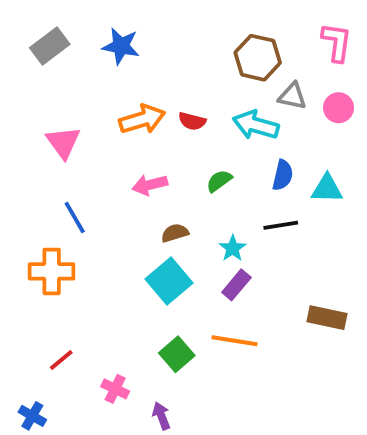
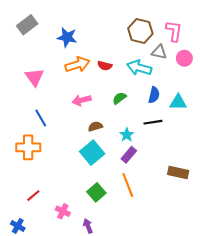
pink L-shape: (337, 42) -> (174, 31), moved
blue star: (121, 46) -> (67, 37), moved
orange line: (235, 341) -> (128, 185), turned 60

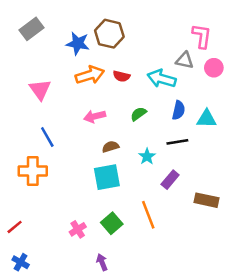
brown hexagon: (140, 31) -> (109, 34), moved
cyan square: (92, 153) -> (107, 177), turned 30
purple rectangle: (129, 155) -> (170, 180), moved
red line: (33, 196) -> (15, 227), moved
pink cross: (63, 211) -> (78, 229), moved, turned 32

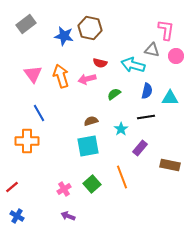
orange arrow: (90, 75) -> (61, 76), moved, turned -90
pink arrow: (95, 116) -> (87, 79), moved
purple arrow: (102, 262) -> (68, 216), moved, turned -48

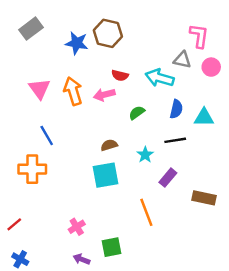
green square: (92, 184) -> (111, 247), moved, turned 30

